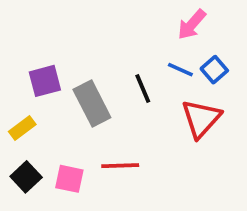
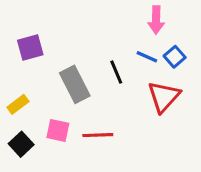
pink arrow: (192, 24) -> (156, 20), turned -40
purple square: (45, 81) -> (30, 48), moved
pink square: (69, 179) -> (58, 130), moved

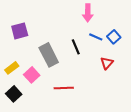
pink arrow: (156, 20) -> (88, 13), moved
red triangle: (164, 97) -> (107, 63), size x0.6
pink square: (58, 130) -> (32, 75), moved, turned 35

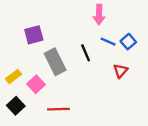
purple square: (20, 31) -> (34, 35), moved
red line: (64, 88) -> (59, 109), moved

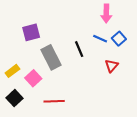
pink arrow: (99, 15) -> (106, 14), moved

